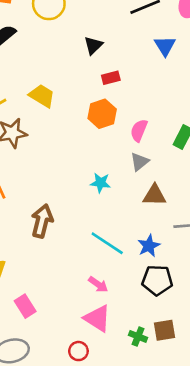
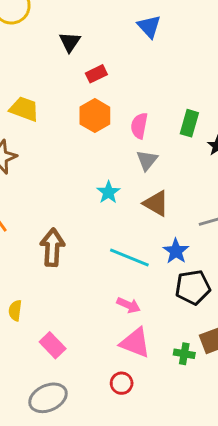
cyan star: (100, 183) -> (108, 192), turned -30
brown triangle: (155, 195) -> (156, 203), moved, turned 40

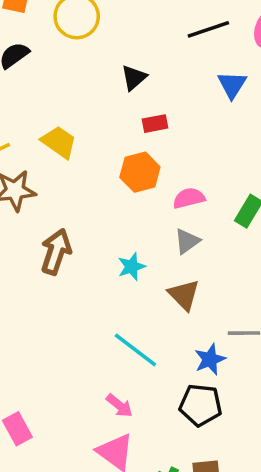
pink semicircle: (139, 126) -> (189, 198), turned 50
brown arrow: (52, 247) -> (56, 252), moved
blue star: (176, 251) -> (210, 359), moved

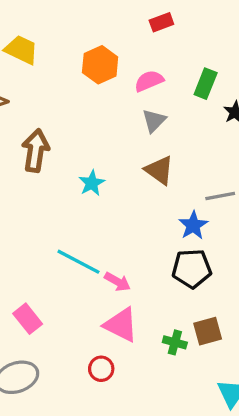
red rectangle: (155, 124) -> (161, 22), moved
cyan star: (132, 267) -> (92, 183), moved
cyan line: (135, 350) -> (78, 262), moved

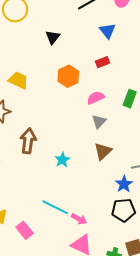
orange hexagon: (100, 65) -> (68, 76), moved
brown triangle: (159, 170) -> (103, 151), turned 42
pink rectangle: (28, 319) -> (25, 230), moved

